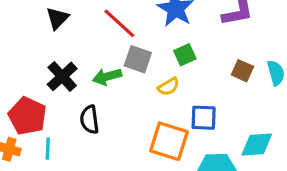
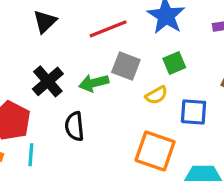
red line: (119, 23) -> (108, 29), turned -66
blue square: (204, 118) -> (194, 112), moved

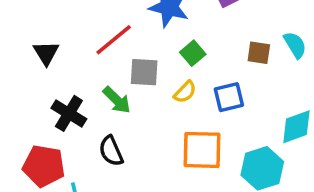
green arrow: (94, 83) -> (117, 100), turned -104

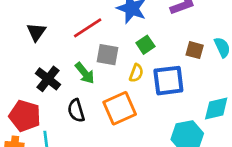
yellow semicircle: (185, 92) -> (136, 73), turned -30
blue square: (229, 97) -> (168, 81), size x1.4
orange square: (202, 150) -> (120, 108), moved, turned -32

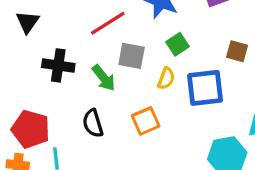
black triangle: (36, 32) -> (28, 22), moved
black cross: (48, 79) -> (58, 65), moved, turned -30
orange square: (120, 108) -> (146, 121), size x0.7

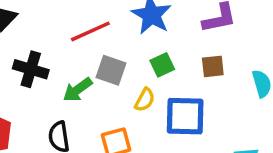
brown square: (237, 51) -> (213, 66), moved, turned -30
green arrow: (104, 78) -> (78, 90), turned 84

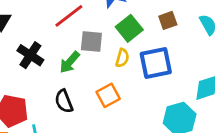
green square: (162, 65) -> (129, 28), size x1.4
black cross: (31, 69) -> (30, 55), turned 30

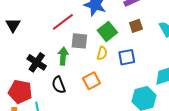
black cross: (30, 55) -> (37, 62), moved
green arrow: (70, 62) -> (63, 56), turned 144
blue square: (156, 63) -> (127, 57), size x0.7

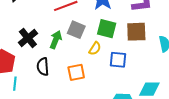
brown square: (136, 26) -> (136, 32), size x1.5
green square: (107, 31) -> (107, 29), turned 36

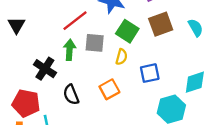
green square: (107, 29) -> (127, 31), turned 36
green arrow: (56, 40) -> (70, 50), moved
blue square: (118, 60) -> (150, 73), moved

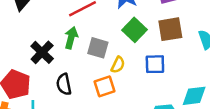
gray square: (95, 43) -> (98, 48), moved
yellow semicircle: (121, 57) -> (118, 65), moved
blue square: (150, 73) -> (155, 64), moved

